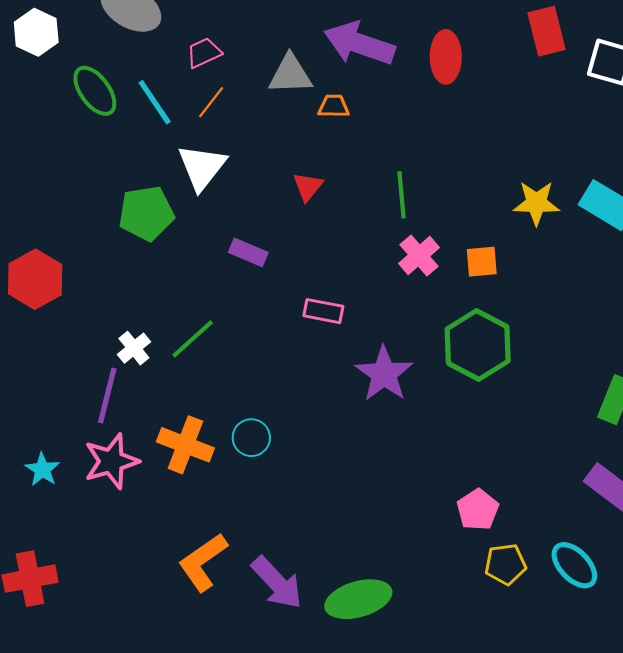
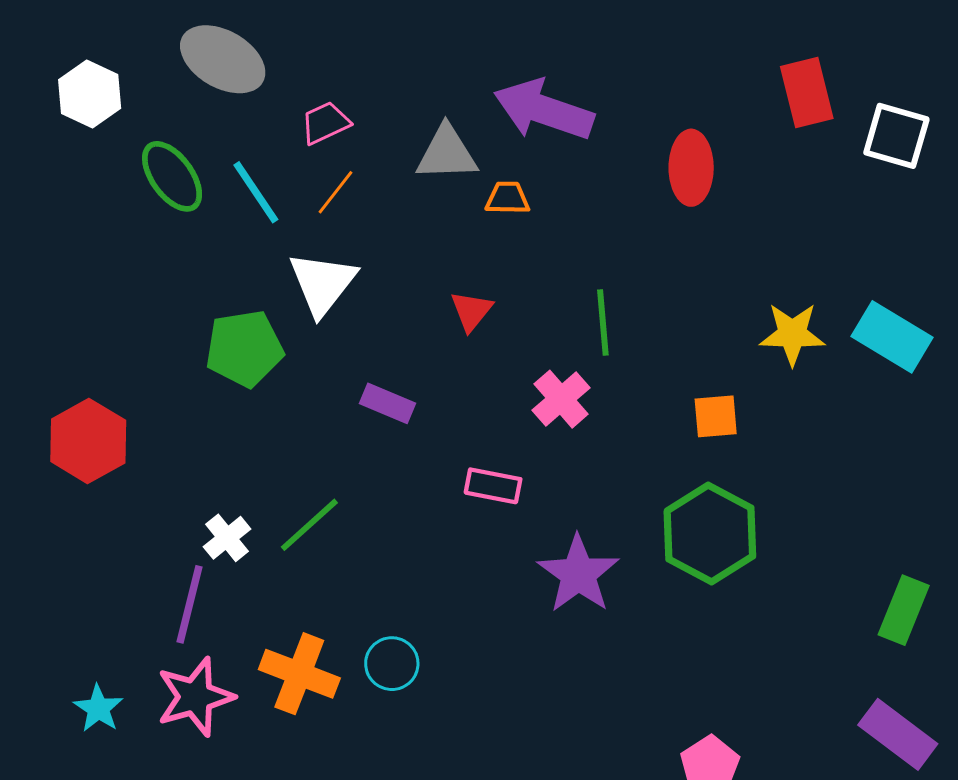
red ellipse: (446, 57) -> (691, 168), moved
pink cross: (419, 255) -> (561, 399), moved

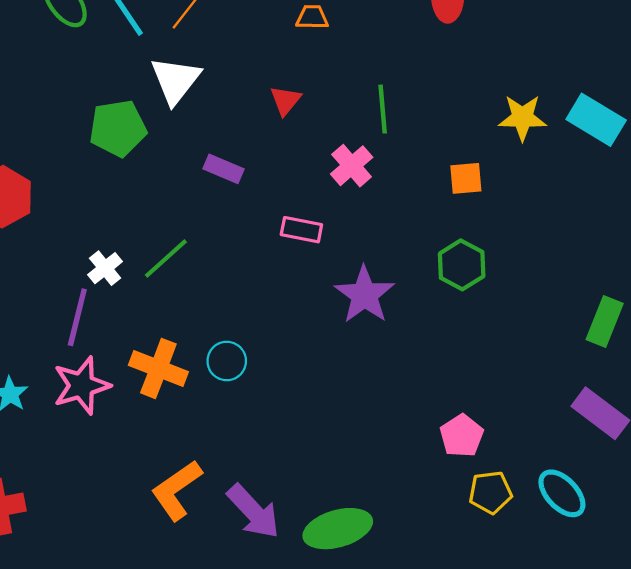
green hexagon: (710, 533) -> (462, 265), size x0.7

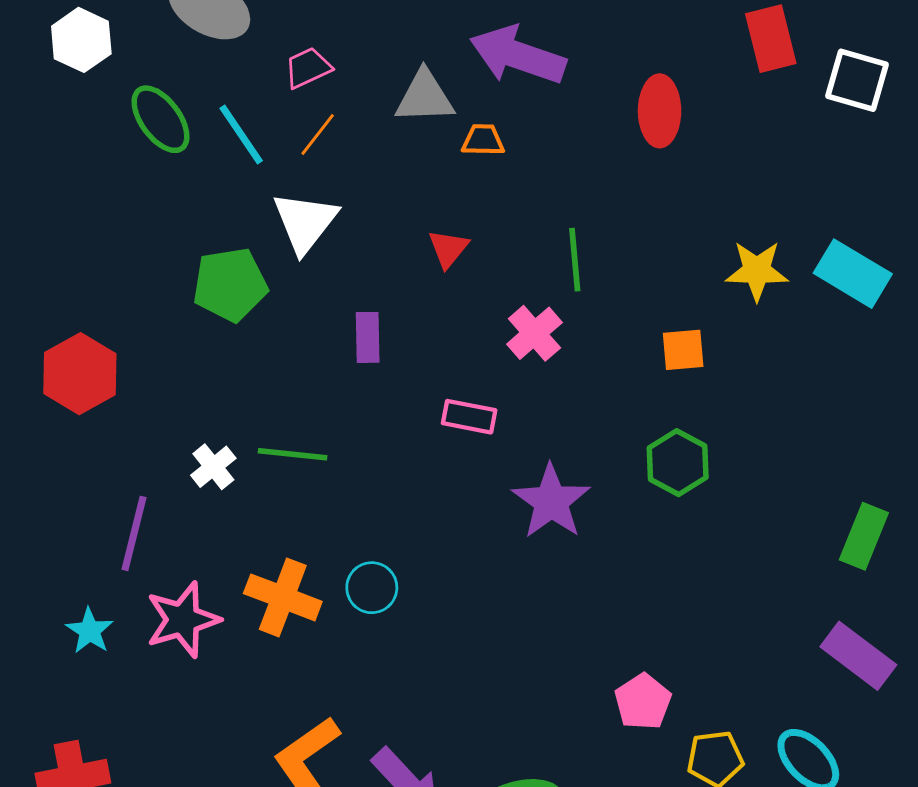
purple rectangle: (224, 169) -> (368, 337), turned 66
green line: (166, 259) -> (293, 454), turned 48
purple line: (77, 317) -> (134, 533), moved
pink pentagon: (462, 436) -> (643, 702), moved

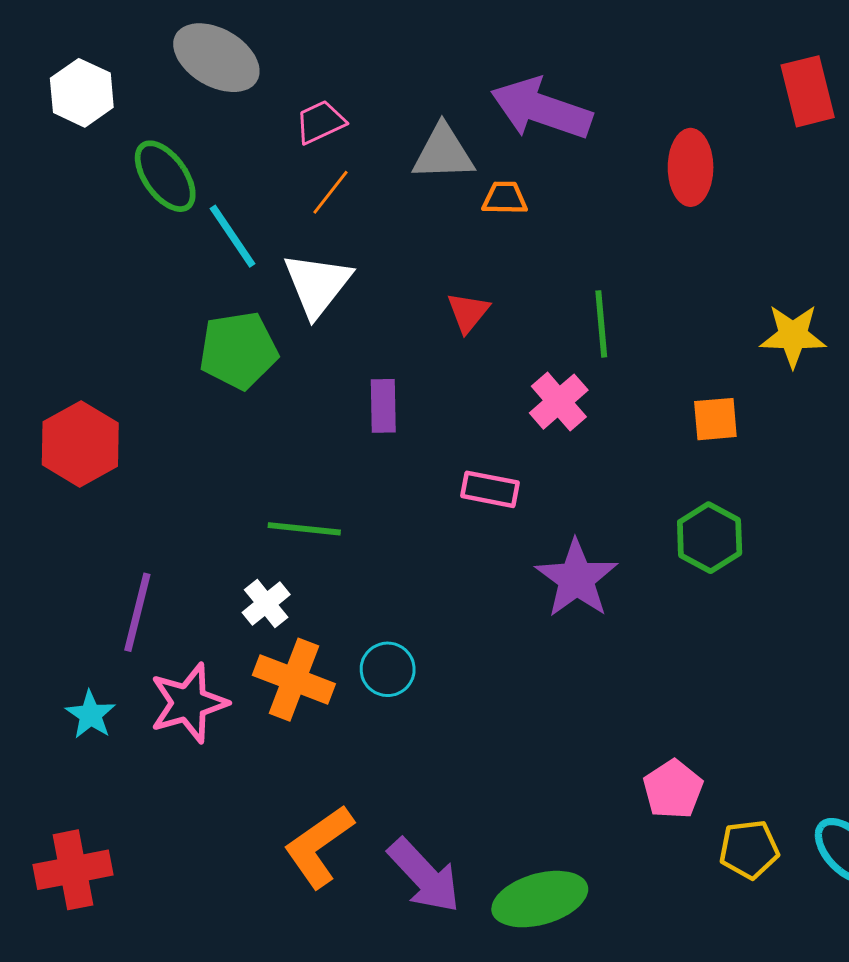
cyan line: (241, 135) -> (233, 236), moved
white cross: (213, 467) -> (266, 603), moved

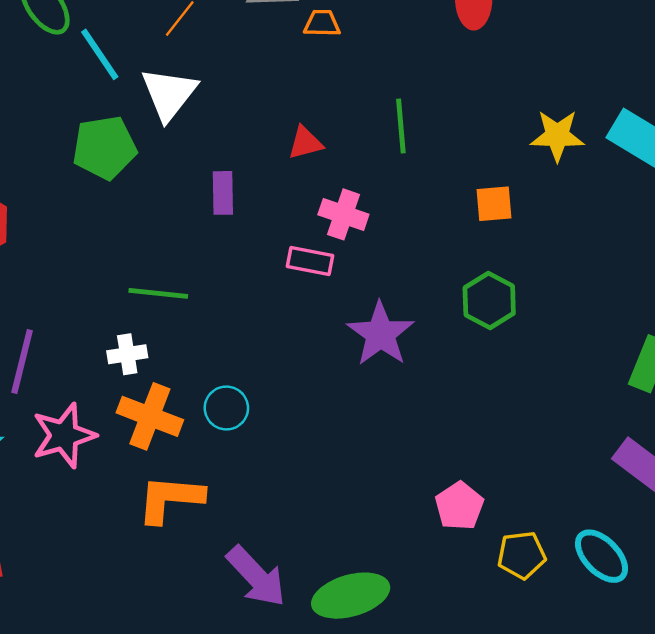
red triangle: (468, 312) -> (305, 143), moved, turned 36
pink cross: (559, 402) -> (343, 214), moved, turned -30
white cross: (266, 603) -> (127, 354), turned 30
orange L-shape: (319, 846) -> (170, 499), moved, turned 40

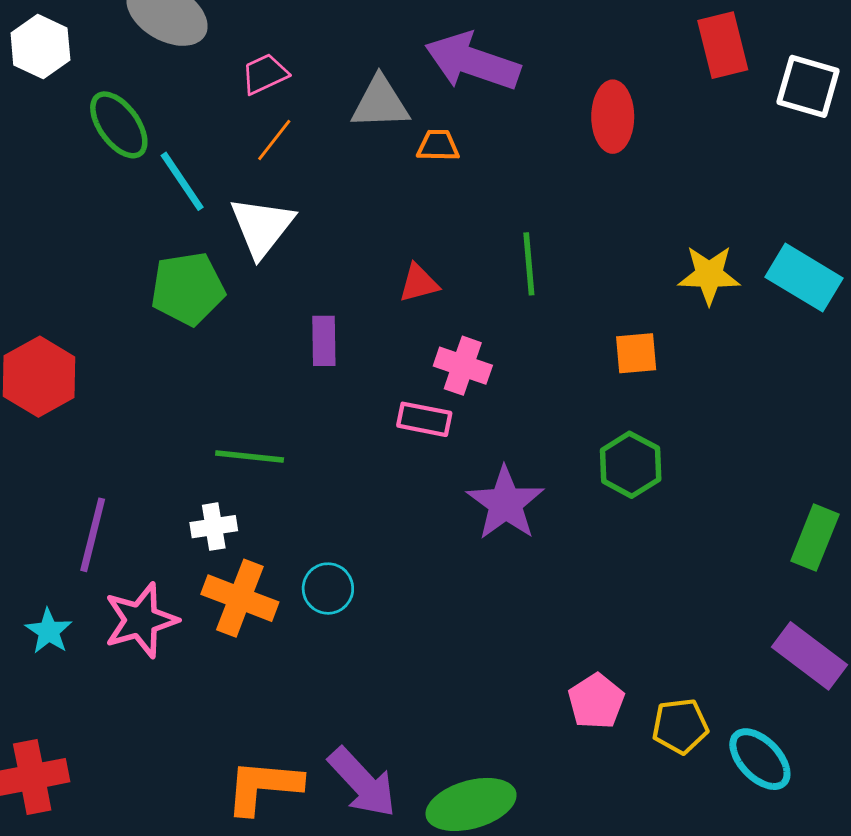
orange L-shape: (170, 499) -> (263, 787), moved
yellow pentagon: (521, 555) -> (680, 726), moved

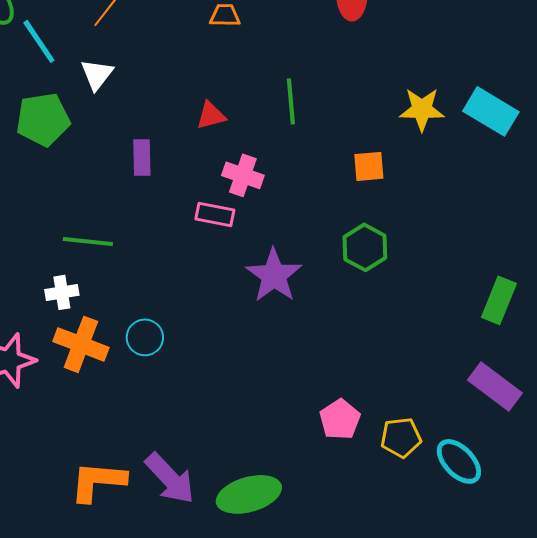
white triangle: (262, 227) -> (97, 74), size x0.7

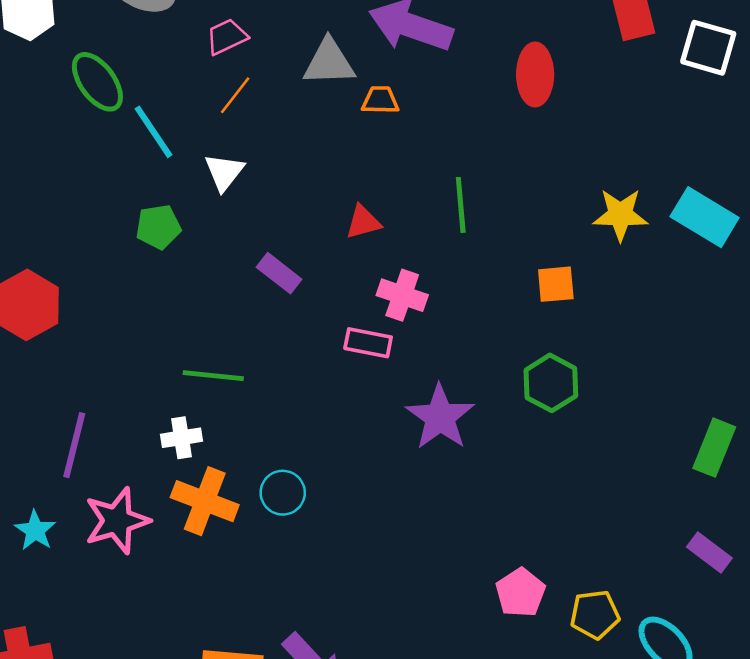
green pentagon: (43, 119) -> (158, 227), size x0.7
purple rectangle: (142, 157) -> (279, 273), turned -51
purple rectangle: (495, 386) -> (709, 552), size x0.7

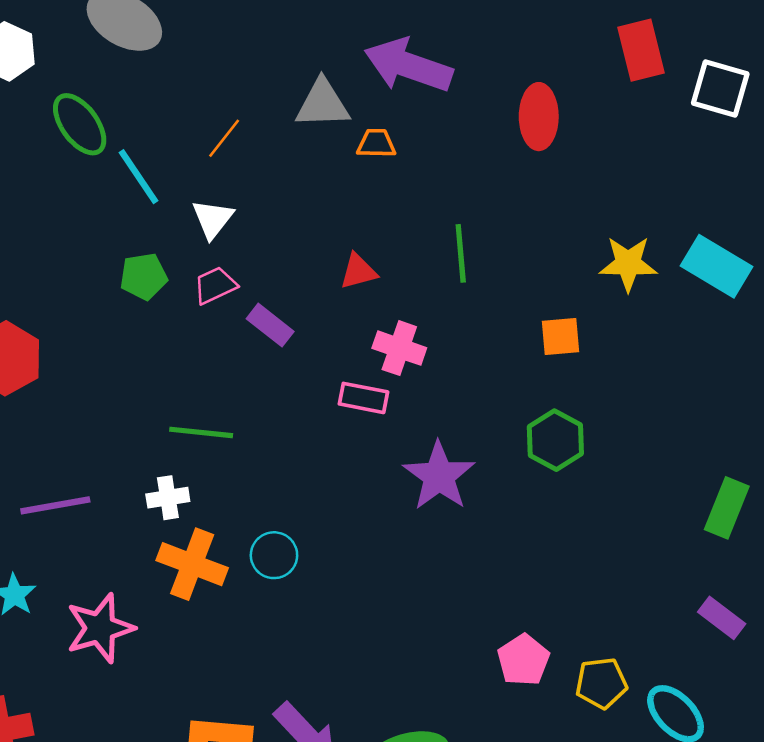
pink trapezoid: (227, 37) -> (215, 285), moved
purple line: (74, 445) -> (55, 505), turned 66
pink star: (117, 521) -> (100, 628), moved

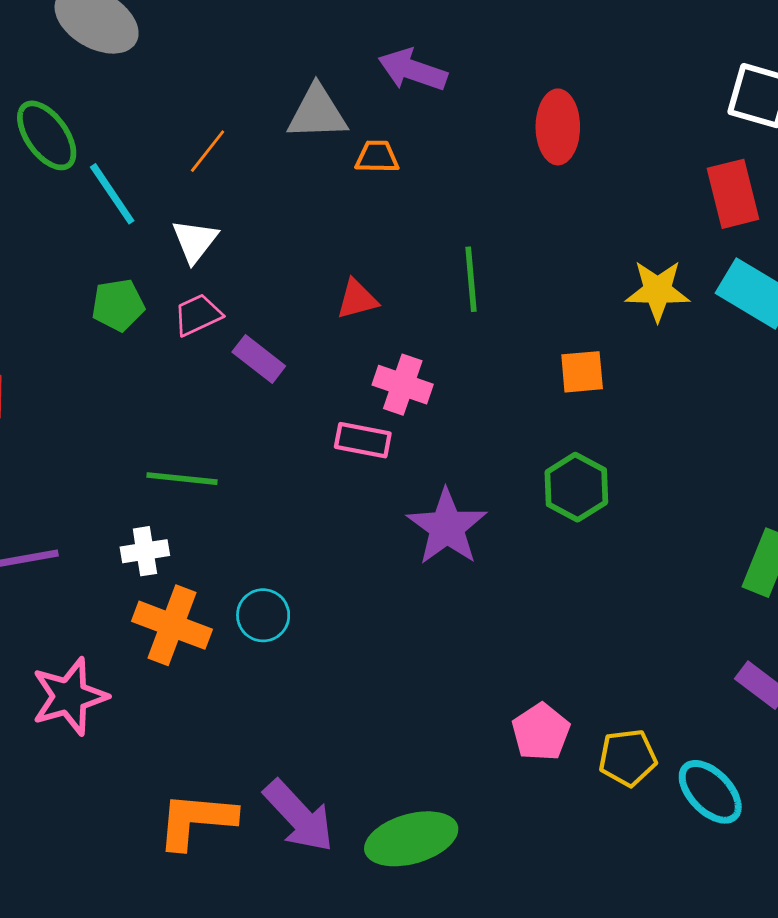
red rectangle: (641, 50) -> (733, 194), moved
purple arrow: (408, 65) -> (413, 70), size x0.7

